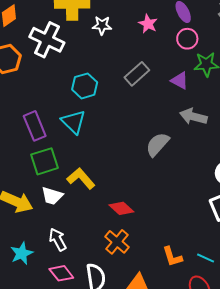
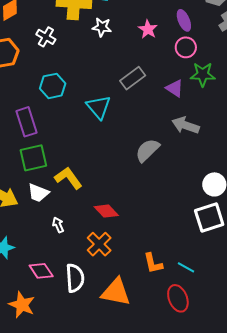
white cross: (47, 40) -> (46, 37), size x0.6
cyan hexagon: (85, 86) -> (53, 86), moved
cyan triangle: (73, 122) -> (99, 107), moved
white arrow: (58, 240) -> (58, 225), moved, size x0.7

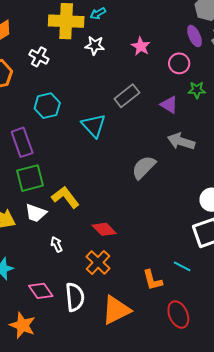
purple ellipse: (184, 20) -> (194, 36), moved
green star: (203, 74) -> (197, 90), size x0.7
cyan line: (186, 267) -> (182, 266), moved
orange triangle: (116, 292) -> (116, 310), turned -36

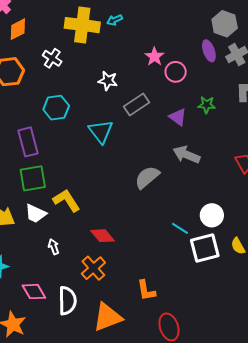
white star: (95, 45) -> (108, 81), moved
pink circle: (179, 63) -> (176, 72), moved
cyan line: (182, 266) -> (180, 228), moved

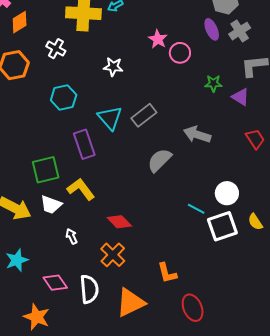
gray rectangle: (136, 105) -> (144, 115), moved
purple triangle: (178, 117) -> (241, 97), moved
purple rectangle: (28, 142) -> (84, 144), moved

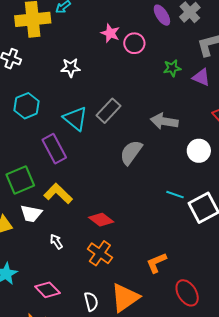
white circle: (227, 193) -> (199, 151), moved
orange L-shape: (167, 273) -> (156, 263), turned 90
white semicircle: (89, 289) -> (91, 302), moved, size x0.7

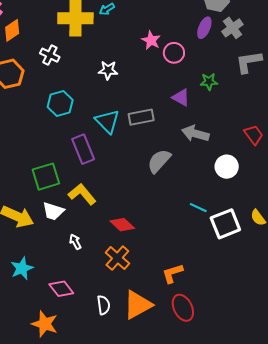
purple ellipse: (162, 15) -> (204, 28), turned 50
purple triangle: (201, 77) -> (181, 97), moved
gray rectangle: (109, 111) -> (141, 117), turned 30
red ellipse: (187, 293) -> (183, 308), moved

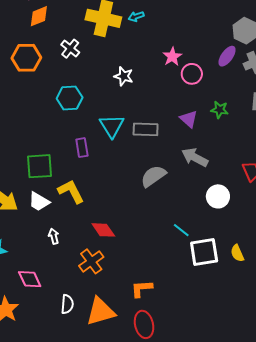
purple rectangle: (83, 149) -> (82, 148), size x0.7

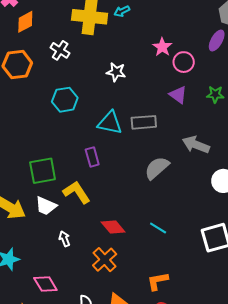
purple triangle: (189, 119) -> (178, 95), moved
cyan triangle: (112, 126) -> (110, 123), turned -40
purple rectangle: (82, 148) -> (92, 157), moved
cyan line: (181, 230) -> (158, 228), moved

